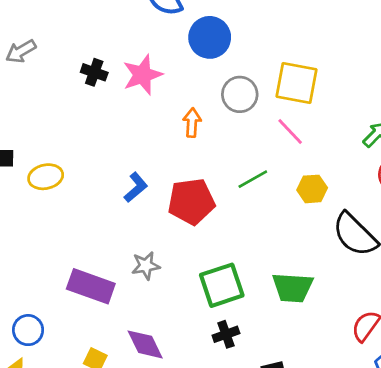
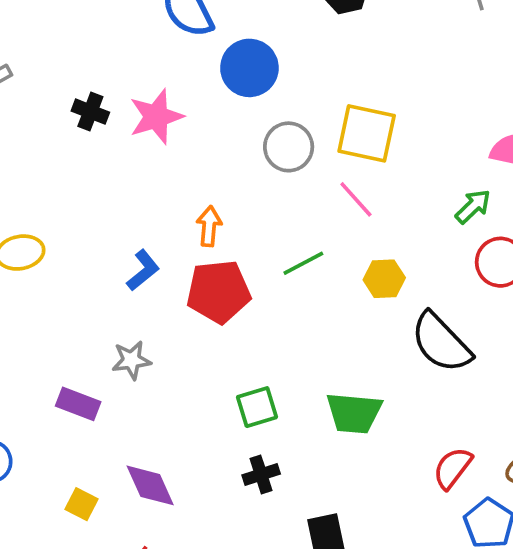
orange arrow: (192, 123) -> (209, 226), moved
gray star: (146, 266) -> (131, 360), moved
green square: (222, 285) -> (257, 407), size x0.7
purple rectangle: (91, 286) -> (78, 404), size x0.7

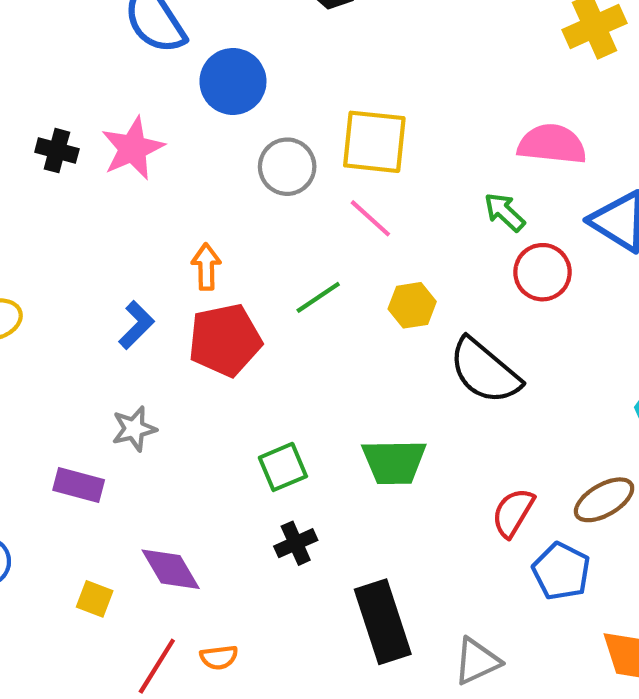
green arrow: (473, 206) -> (505, 212), turned -87

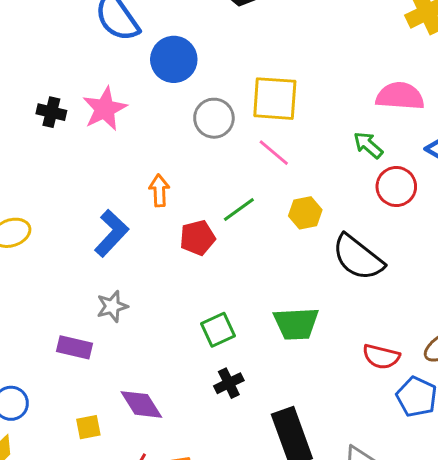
blue L-shape: (136, 325) -> (111, 233), size x1.4
red pentagon: (225, 340) -> (197, 238), moved, size x0.7
red semicircle: (513, 513) -> (381, 357), turned -105
yellow square: (95, 599) -> (88, 427), turned -30

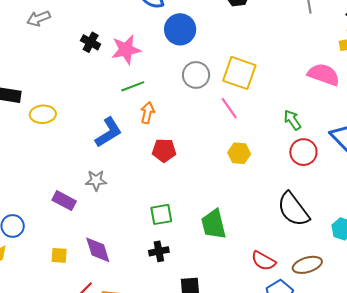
pink semicircle: (400, 96) -> (324, 75), moved
green line: (239, 210) -> (133, 86), moved
black semicircle: (358, 258) -> (293, 209), moved
green trapezoid: (296, 324) -> (214, 224), turned 64

